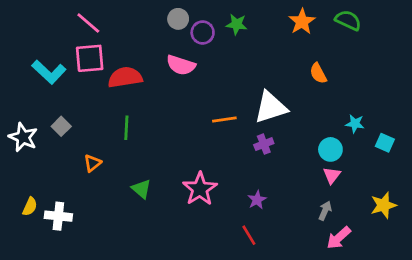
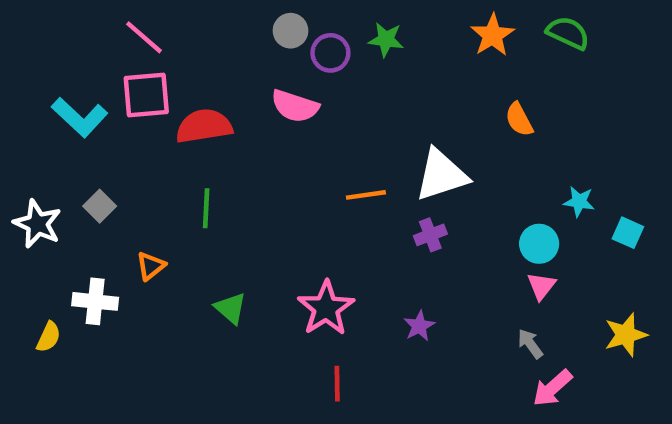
gray arrow: (325, 211) -> (530, 344), turned -60
white cross: (58, 216) -> (95, 301), moved
red line: (249, 235) -> (337, 384), moved, turned 30

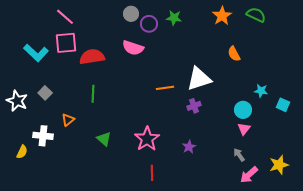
yellow star: (626, 335) -> (279, 165), moved

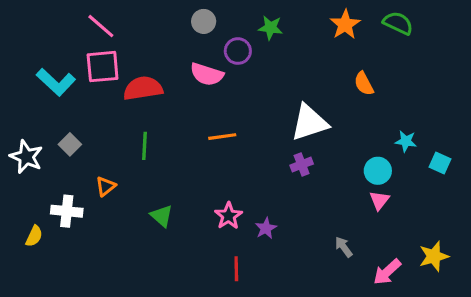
purple circle: (149, 24) -> (238, 51), moved
orange line: (165, 88) -> (222, 137), moved
pink star: (147, 139) -> (229, 216), size x0.7
purple star: (189, 147) -> (266, 228), moved
gray arrow: (239, 155) -> (344, 247), moved

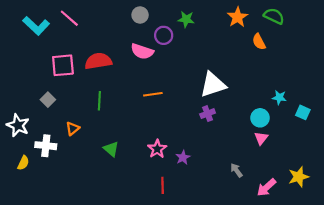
pink square: (103, 67) -> (63, 65), moved
cyan L-shape: (56, 82) -> (36, 26), moved
orange semicircle: (364, 84) -> (259, 42), moved
white star: (26, 157) -> (18, 125), moved

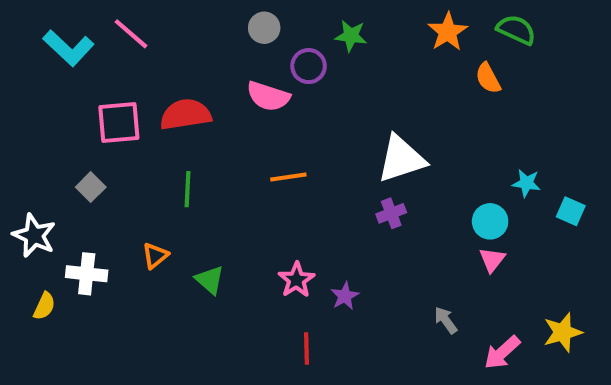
orange triangle: (73, 129) -> (155, 256), moved

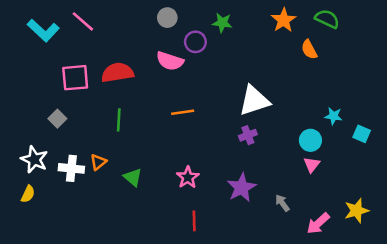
white star: (34, 235) -> (34, 159), moved
white cross: (87, 274) -> (71, 168), moved
purple star: (345, 296) -> (241, 188), moved, size x1.6

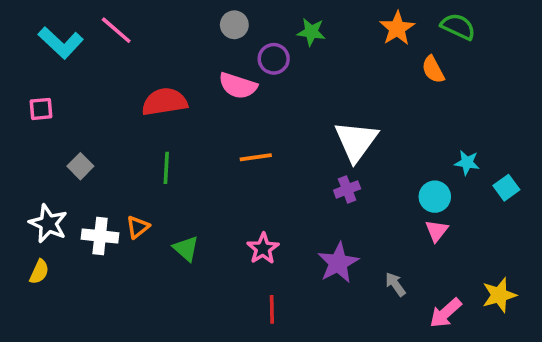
pink square: (75, 78) -> (41, 109), moved, size x0.6
white triangle: (254, 101) -> (356, 141), turned -36
cyan square: (362, 134) -> (506, 188), turned 30

